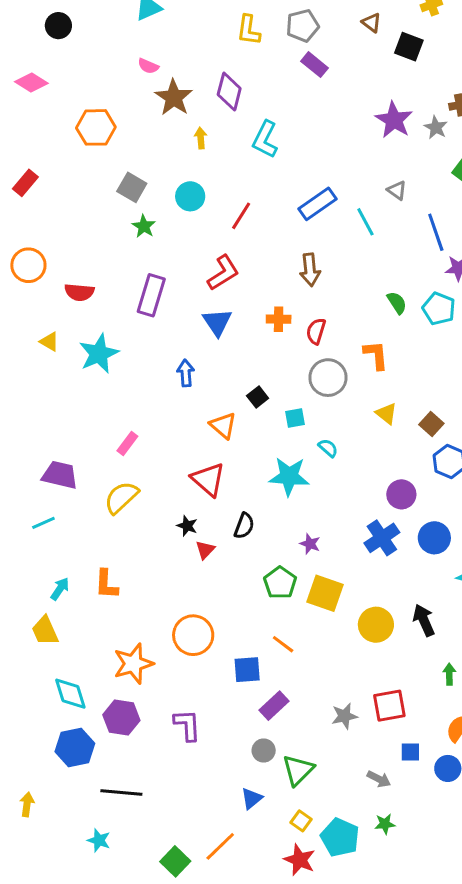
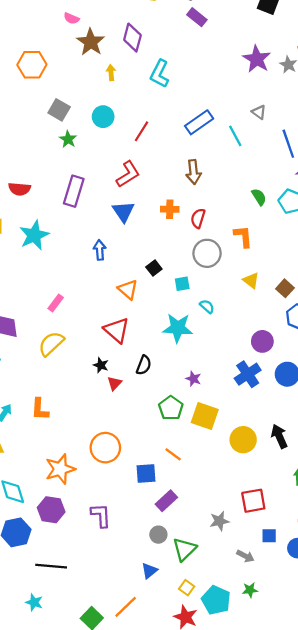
gray star: (344, 716) -> (219, 521), moved

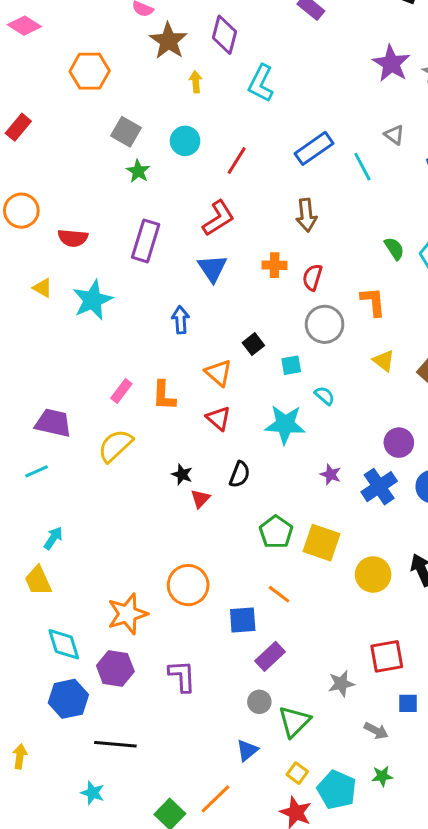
red triangle: (117, 330) -> (218, 418), moved, size x0.7
purple star: (193, 379) -> (331, 474), moved
orange L-shape: (40, 409) -> (164, 396), moved

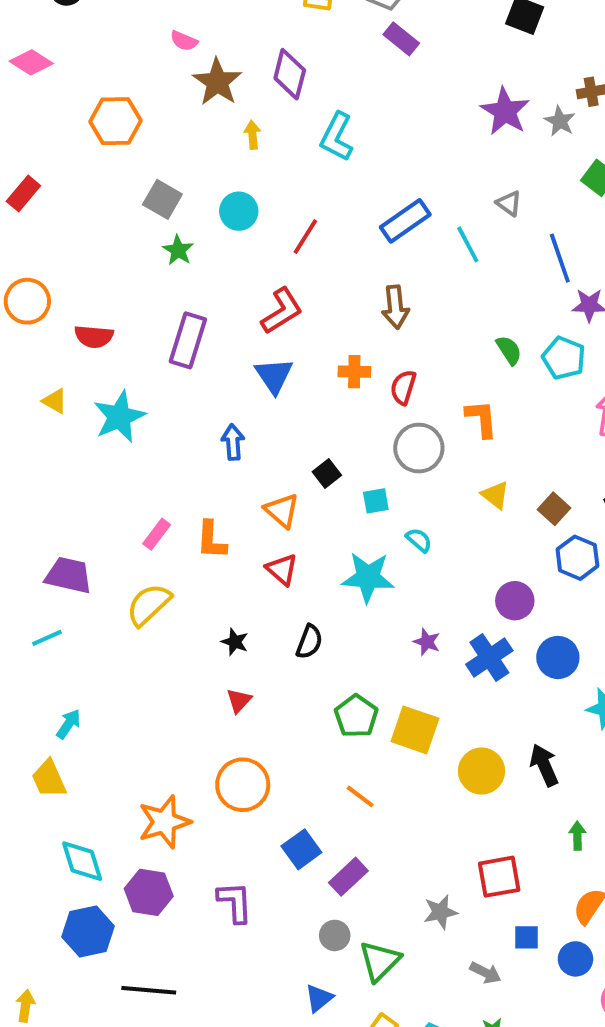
red triangle: (200, 499) -> (239, 701), moved
blue square: (243, 620) -> (301, 849), moved, turned -32

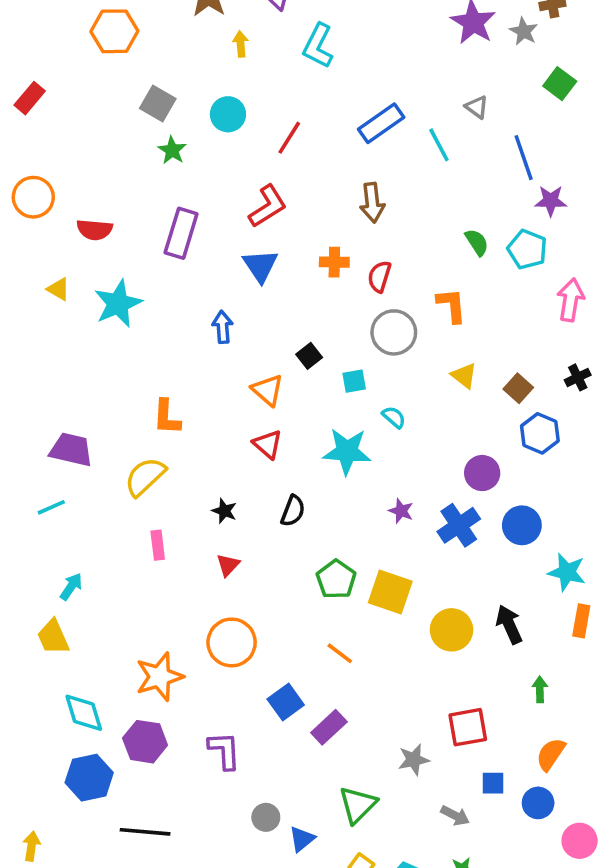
pink rectangle: (157, 534) -> (158, 545), moved, turned -44
orange L-shape: (211, 540) -> (167, 417), moved
gray circle: (335, 935) -> (266, 817), moved

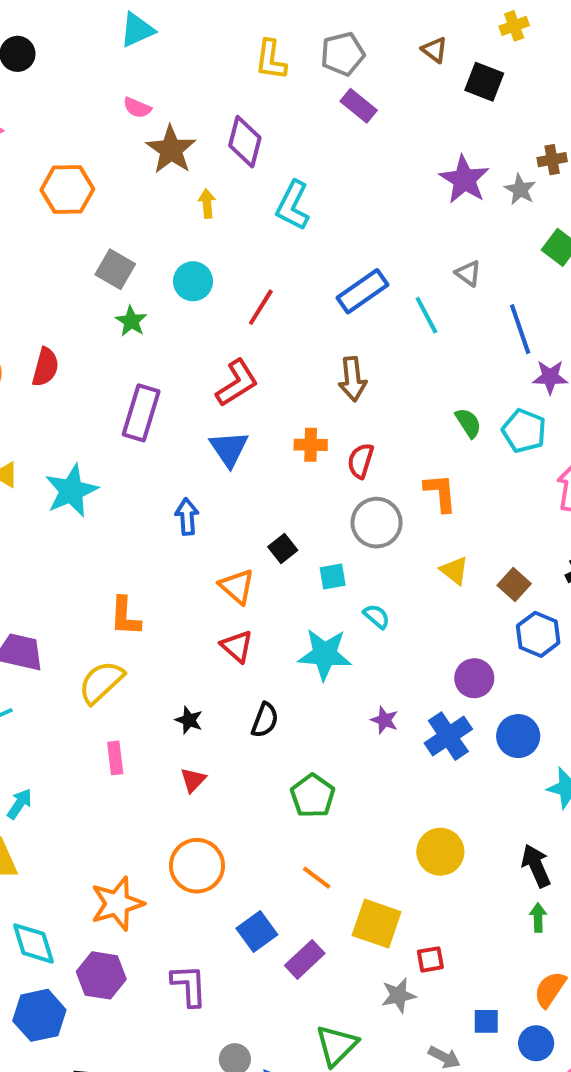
red semicircle: (95, 230) -> (45, 367), moved, turned -80
yellow square: (390, 592) -> (377, 924), moved
black arrow: (509, 624) -> (536, 866), moved
red square: (468, 727) -> (430, 959), moved, size x0.6

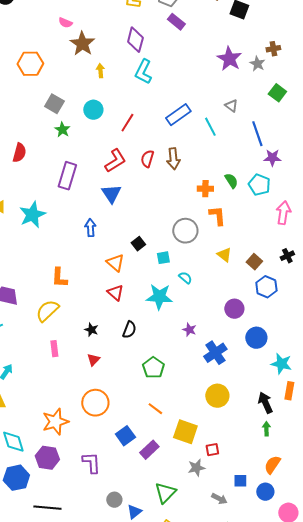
purple diamond: (245, 142) -> (135, 40), moved
orange cross: (311, 445) -> (205, 189), moved
red semicircle: (361, 461) -> (147, 159), moved
blue cross: (448, 736) -> (215, 353), moved

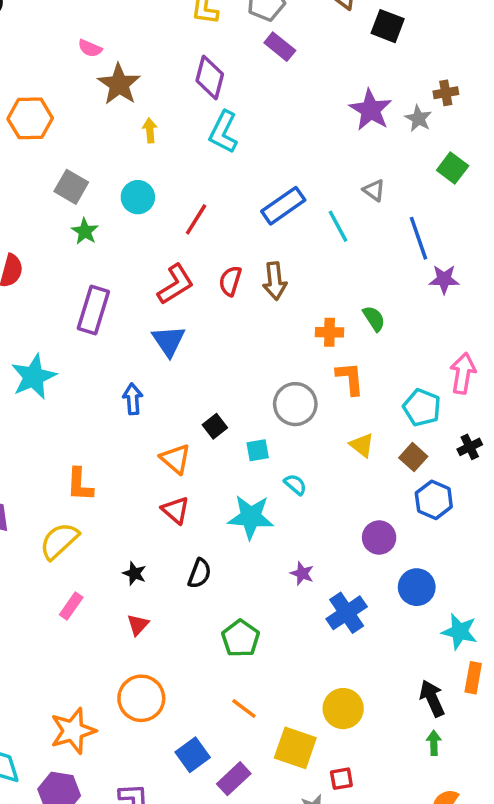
cyan pentagon: (259, 185) -> (422, 408), moved
pink rectangle: (54, 349) -> (71, 606), turned 42
yellow circle: (217, 396) -> (343, 709), moved

